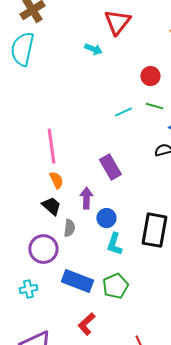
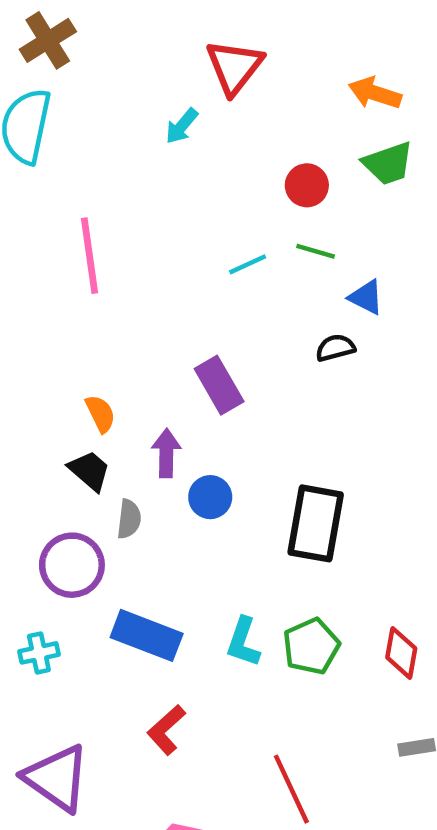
cyan arrow: (93, 49) -> (182, 126), turned 108
pink line: (51, 146) -> (89, 256), moved
cyan L-shape: (114, 244) -> (243, 642), moved
green pentagon: (115, 286) -> (311, 646), moved

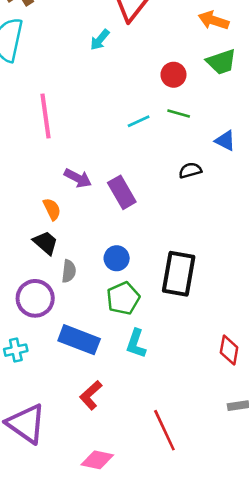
blue triangle: (366, 297) -> (225, 141), moved
purple arrow: (166, 453) -> (78, 178), moved, turned 116
green pentagon: (311, 646) -> (123, 298), moved

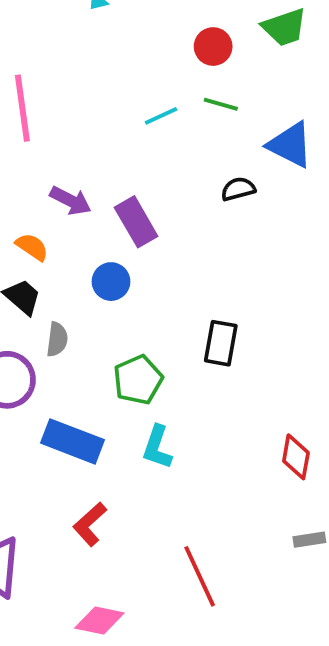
blue triangle: (225, 141) -> (290, 145), size x1.5
orange semicircle: (52, 209) -> (32, 247), turned -30
blue circle: (117, 258) -> (111, 282), moved
black rectangle: (179, 274) -> (221, 343), size x0.7

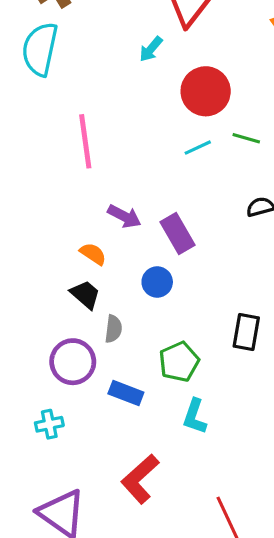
red circle: (213, 47) -> (206, 91), moved, size x1.6
blue rectangle: (72, 441) -> (126, 393), moved, size x0.7
red L-shape: (90, 524) -> (140, 479), size x1.4

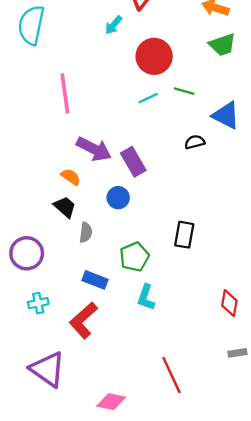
purple arrow: (124, 216) -> (94, 149), size x1.4
purple circle: (73, 362) -> (27, 253), moved
red L-shape: (140, 479) -> (83, 320), moved

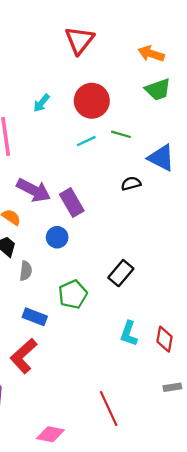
cyan arrow: (114, 25) -> (41, 103), moved
black rectangle: (184, 235) -> (121, 273), turned 30
cyan L-shape: (146, 297) -> (129, 334), moved

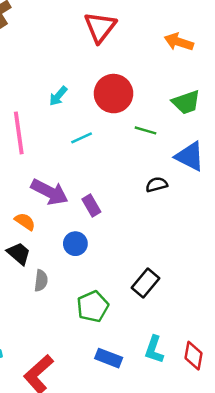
green trapezoid: (158, 90) -> (186, 102), moved
cyan line: (86, 141) -> (82, 138), moved
purple rectangle: (72, 203) -> (91, 206), size x0.7
blue rectangle: (35, 317) -> (109, 358), moved

